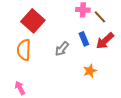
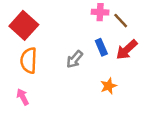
red square: (33, 21) -> (24, 25), moved
pink arrow: (20, 88) -> (23, 97), moved

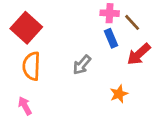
blue rectangle: (101, 47) -> (111, 38), moved

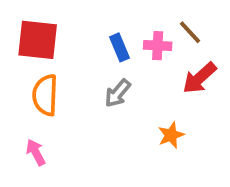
pink cross: (110, 13) -> (158, 46), moved
red square: (26, 28) -> (38, 40), turned -36
blue rectangle: (111, 38) -> (120, 47), moved

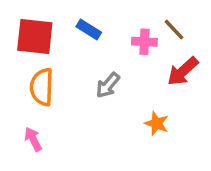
blue rectangle: (120, 47) -> (89, 30), moved, turned -35
orange star: (171, 135) -> (157, 124), turned -30

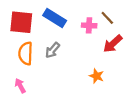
blue rectangle: (89, 30) -> (55, 18), size x1.5
gray arrow: (108, 85) -> (52, 50), moved

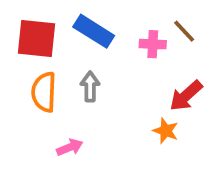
red arrow: (113, 44) -> (186, 96), moved
gray arrow: (52, 50) -> (90, 87), turned 140
pink arrow: (20, 86) -> (70, 147), moved, turned 96

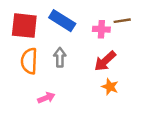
brown line: (184, 31) -> (122, 21), turned -56
red arrow: (186, 96) -> (105, 61), moved

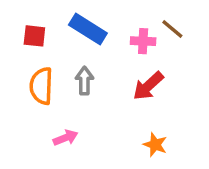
brown line: (122, 21) -> (172, 29), turned 49
red square: (24, 26) -> (34, 36), size x0.6
orange star: (110, 87) -> (155, 145), moved

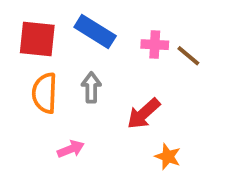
brown line: (172, 29) -> (188, 56), moved
red square: (34, 36) -> (37, 39), size x1.5
red arrow: (148, 86) -> (144, 114), moved

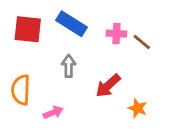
orange semicircle: (45, 93) -> (21, 90), moved
orange star: (168, 157) -> (138, 108), moved

